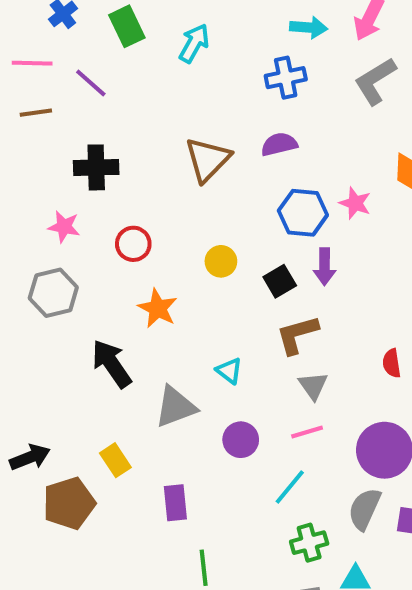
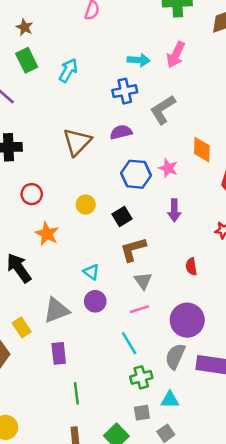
gray L-shape: (375, 81) -> (163, 110), moved
purple arrow: (324, 267) -> (174, 210), moved
gray triangle: (175, 407) -> (56, 310), moved
purple circle: (241, 440) -> (95, 301), moved
cyan line: (290, 487) -> (129, 343), turned -70

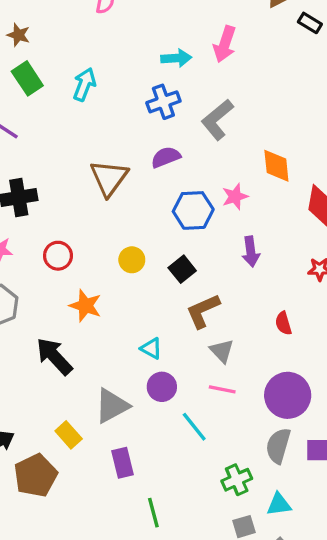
pink star: (168, 168) -> (235, 197), turned -30
pink line: (140, 309) -> (222, 389), turned 36
cyan line: (129, 343) -> (194, 427), moved

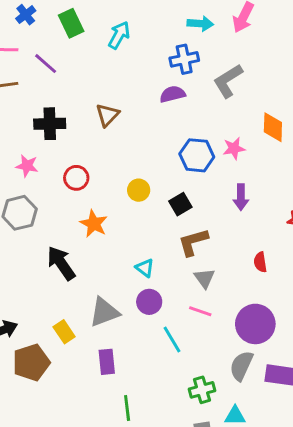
purple semicircle: (166, 157) -> (173, 94), moved
brown triangle: (109, 178) -> (107, 115), moved, size x0.7

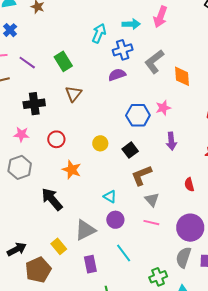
green rectangle: (71, 23) -> (63, 61), moved
cyan arrow: (119, 35) -> (99, 33), moved
orange diamond: (273, 127) -> (182, 76), moved
cyan line: (172, 340) -> (124, 253), moved

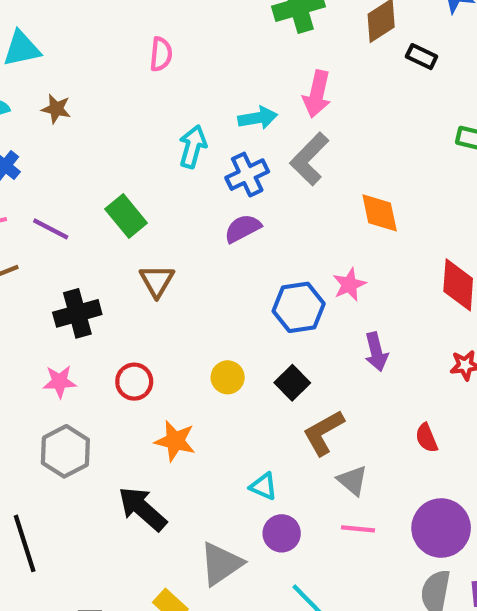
gray L-shape: (154, 62) -> (309, 159), moved

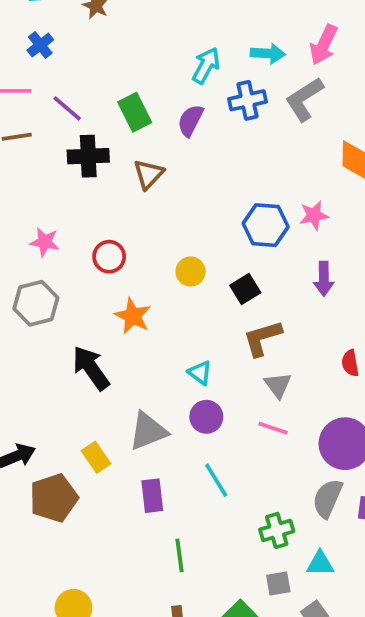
purple semicircle: (243, 228) -> (190, 120), moved, turned -48
black cross: (77, 313) -> (88, 156), moved

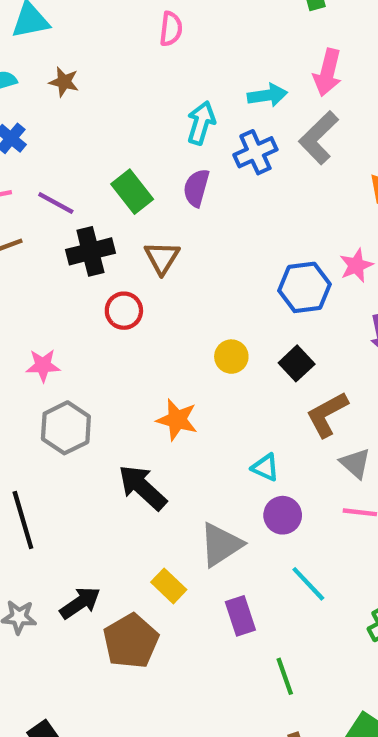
pink star: (45, 242) -> (43, 365), moved
red circle: (109, 257) -> (124, 311), moved

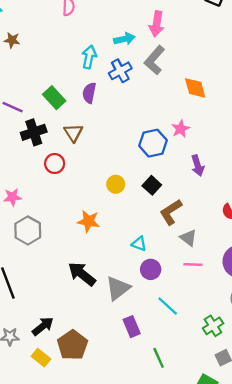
black arrow: (142, 487) -> (82, 274), moved
yellow rectangle: (169, 586) -> (41, 358), moved

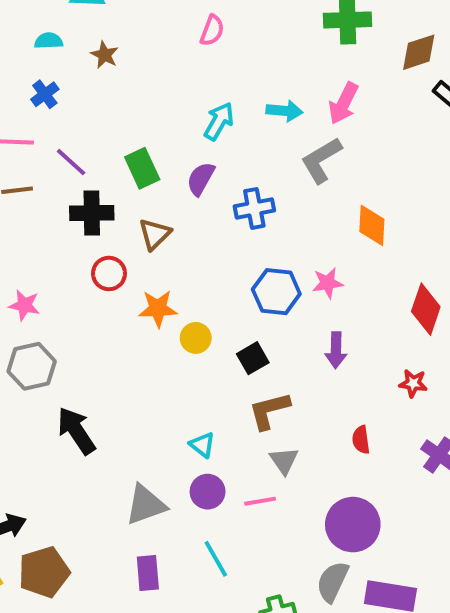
blue cross: (120, 71) -> (254, 208), moved
orange star: (88, 221) -> (158, 309), moved, turned -30
pink line: (193, 265) -> (260, 501), moved, turned -30
black arrow: (82, 274) -> (76, 431), moved

